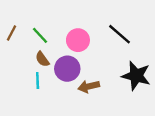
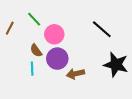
green line: (40, 35) -> (34, 19), moved
pink circle: (78, 40) -> (54, 34), moved

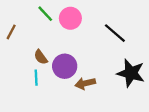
green line: (34, 19) -> (45, 14), moved
pink circle: (54, 34) -> (70, 18), moved

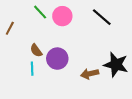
black line: (115, 33) -> (102, 17), moved
brown arrow: (85, 83) -> (90, 74), moved

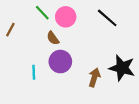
brown semicircle: (36, 50) -> (53, 38), moved
brown arrow: (90, 74) -> (94, 77), turned 120

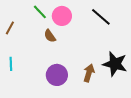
purple circle: (60, 62) -> (57, 75), moved
cyan line: (34, 72) -> (11, 64), moved

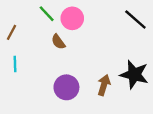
black line: (101, 17) -> (135, 20), moved
cyan line: (11, 64) -> (15, 64), moved

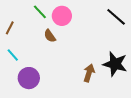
cyan line: (15, 64) -> (13, 55), turned -40
purple circle: (66, 87) -> (29, 78), moved

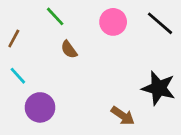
pink circle: (62, 16) -> (113, 22), moved
brown arrow: (89, 73) -> (123, 116), moved, turned 108

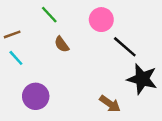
black line: (160, 23) -> (125, 47), moved
brown line: (14, 38) -> (12, 34), turned 42
cyan line: (18, 76) -> (16, 58), moved

